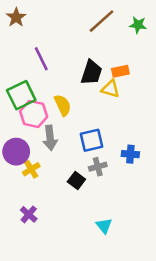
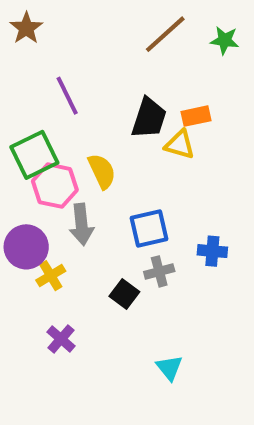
purple cross: (29, 214) -> (61, 339), moved

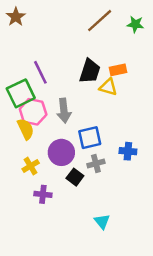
purple line: (67, 96) -> (40, 72), moved
yellow semicircle: (102, 171) -> (26, 129), moved
gray arrow: (81, 224) -> (64, 111), moved
purple circle: (26, 247) -> (61, 152), moved
purple cross: (61, 339) -> (43, 194), moved, turned -35

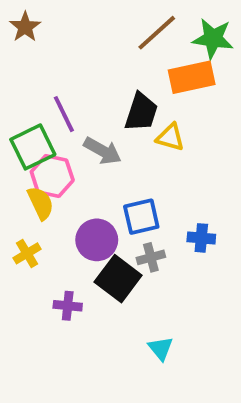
green star: (135, 24) -> (213, 39), size x1.5
orange rectangle: (118, 70) -> (192, 77), moved, size x1.6
gray arrow: (64, 111) -> (103, 151), moved, turned -55
yellow cross: (31, 166) -> (27, 253), moved
black square: (75, 177) -> (118, 279), size x1.6

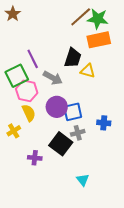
green star: (213, 39) -> (98, 19), moved
yellow semicircle: (41, 203) -> (29, 113), moved
purple circle: (97, 240) -> (57, 107), moved

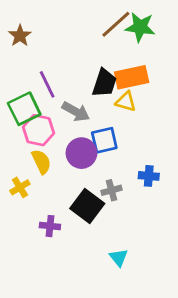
brown star: (13, 14) -> (20, 36), moved
orange rectangle: (99, 40) -> (132, 77), moved
blue square: (73, 112) -> (104, 140), moved

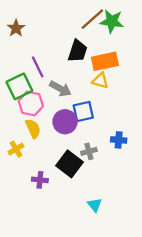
black trapezoid: (104, 83) -> (78, 51), moved

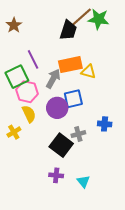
black trapezoid: (78, 51) -> (68, 30), moved
orange rectangle: (105, 61) -> (70, 65), moved
gray arrow: (60, 89) -> (53, 79), turned -90
purple cross: (40, 180) -> (56, 175), moved

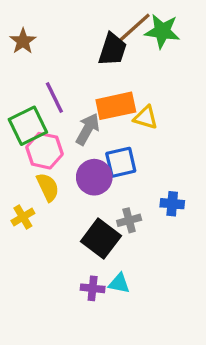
cyan triangle: (83, 181) -> (119, 283), moved, turned -40

